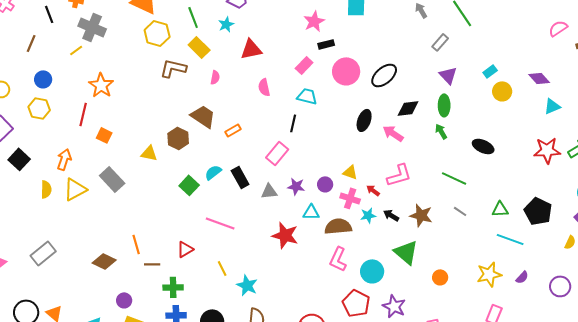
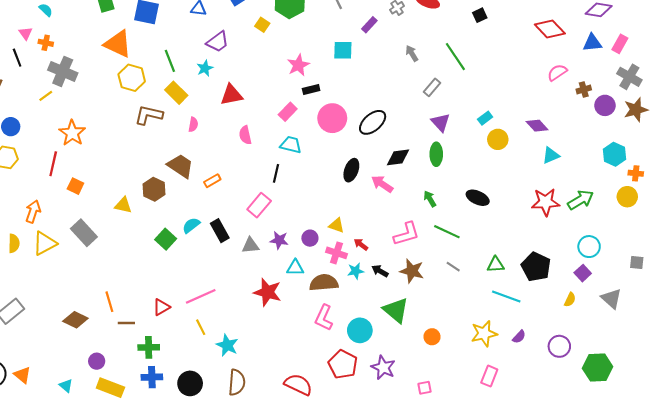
green arrow: (441, 131) -> (430, 199), moved
pink L-shape: (399, 175) -> (407, 234), moved
pink line: (220, 223) -> (201, 296), moved, turned -44

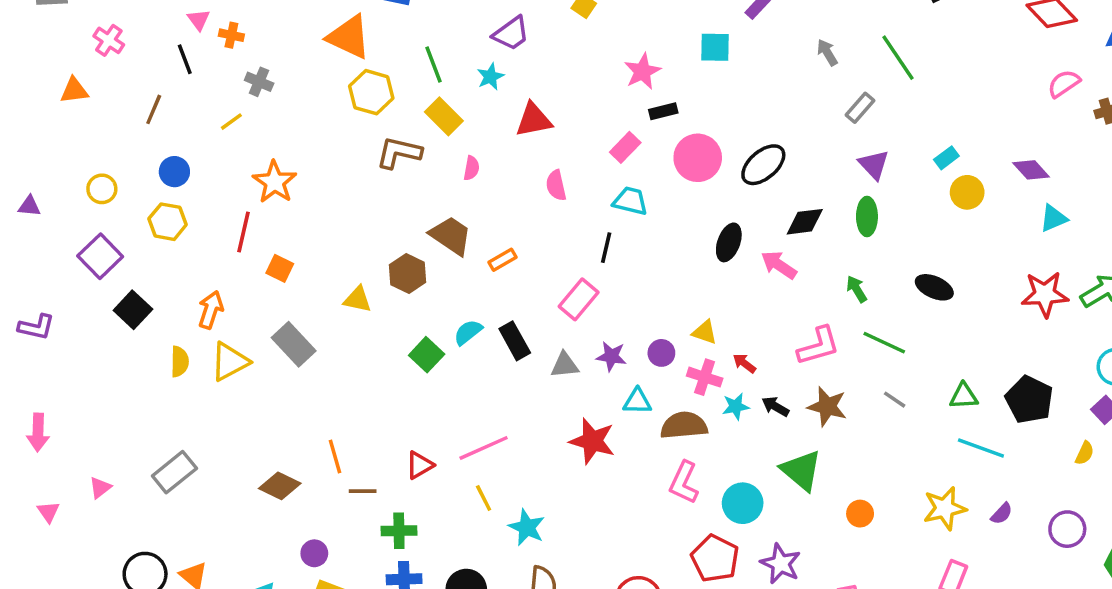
gray cross: (63, 71) -> (259, 82), size x0.6

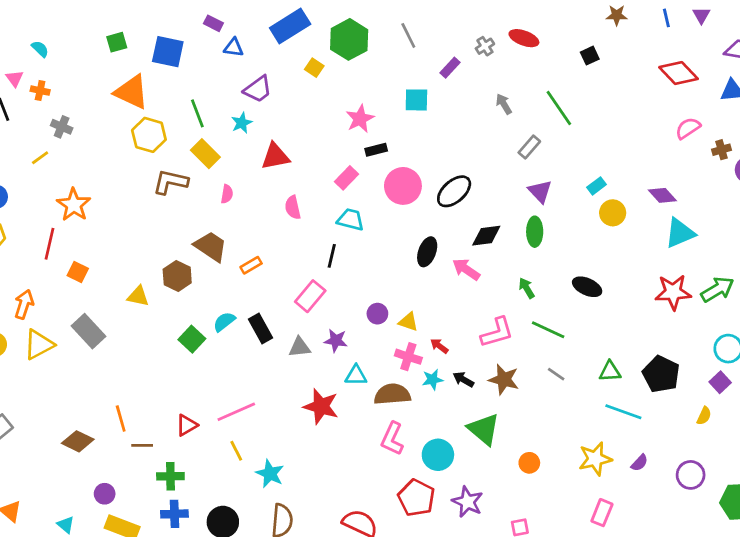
cyan triangle: (1053, 218) -> (680, 233), size x1.4
purple circle: (661, 353) -> (377, 314), moved

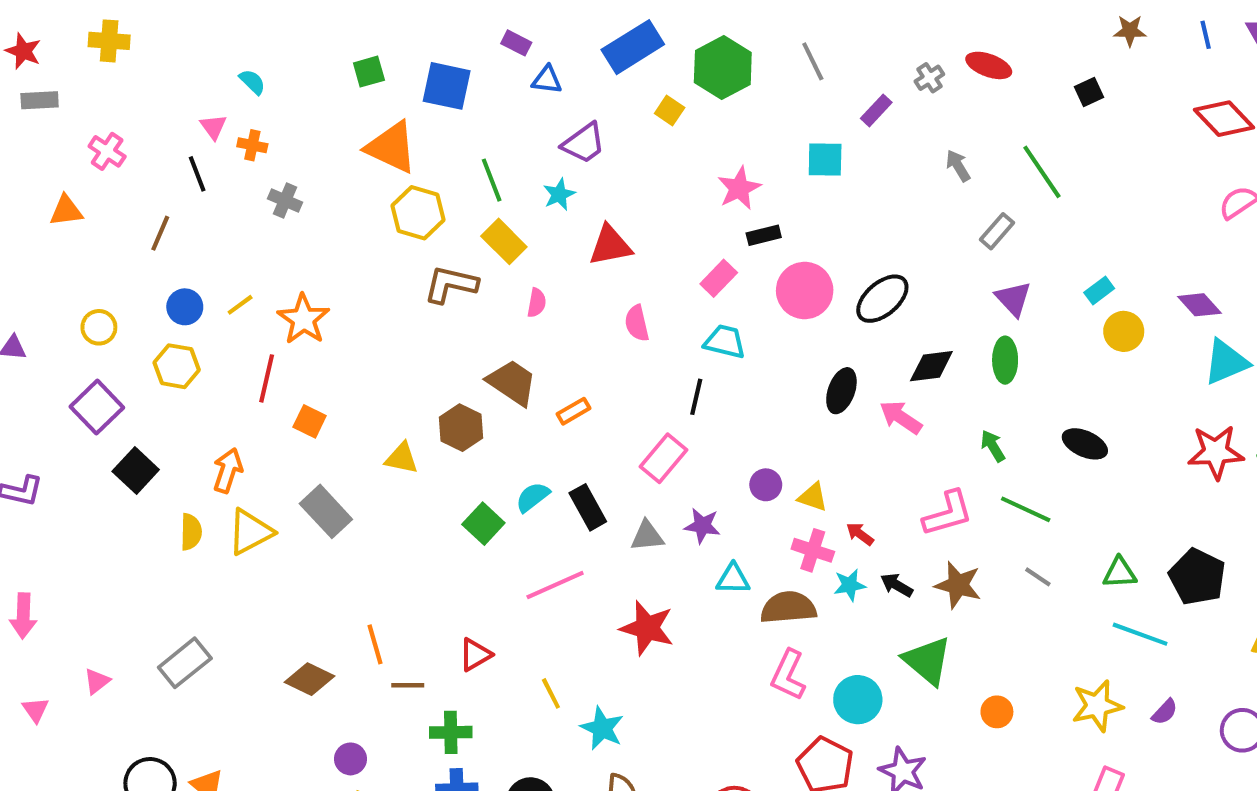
yellow line: (40, 158) -> (240, 305), moved
red star: (321, 406) -> (647, 628), moved
pink line: (236, 412) -> (555, 585), moved

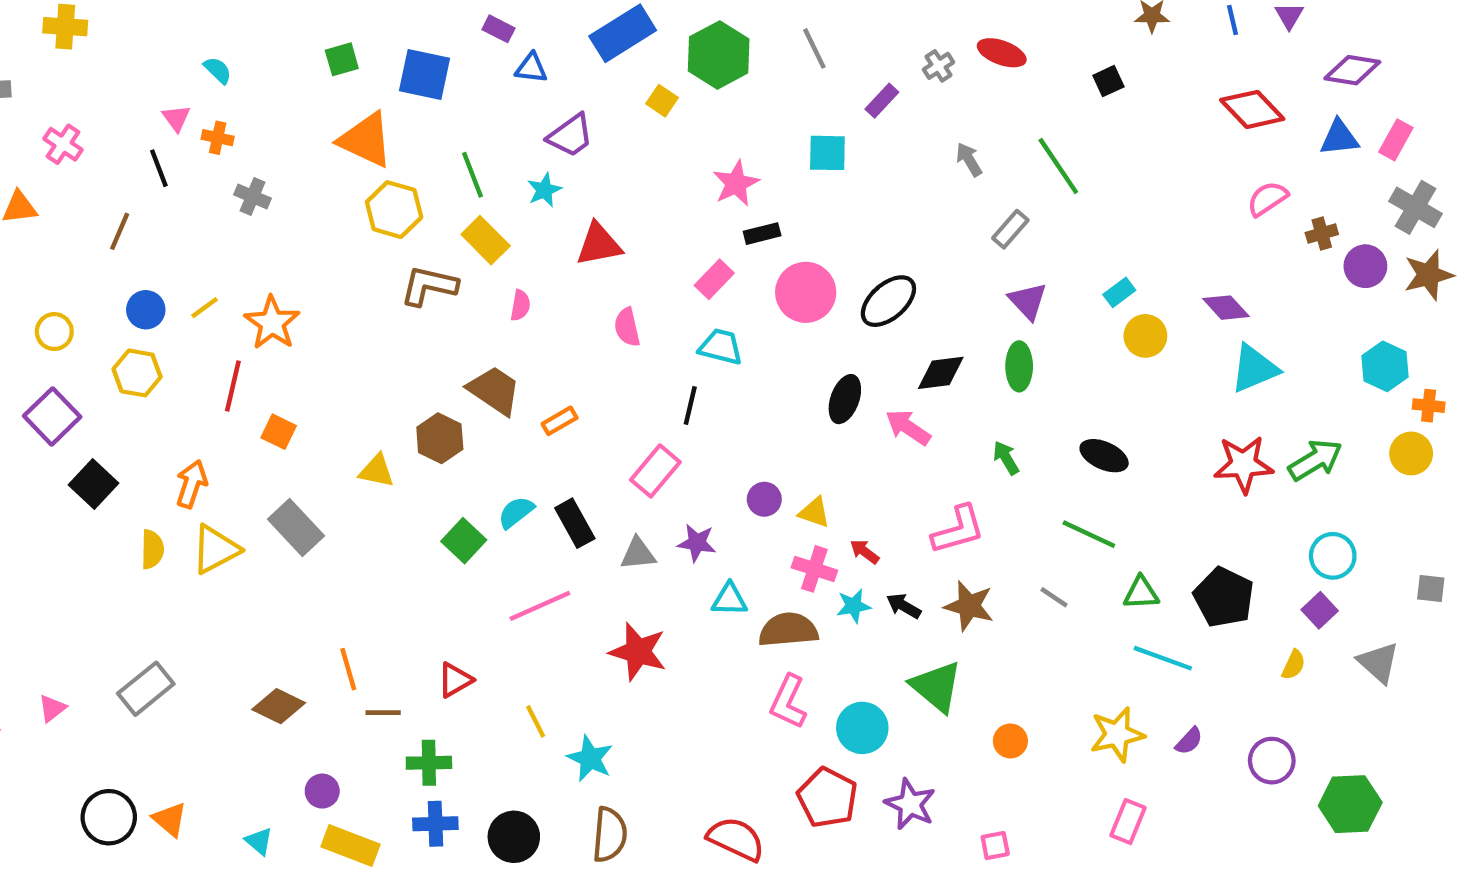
green line: (1026, 509) -> (1089, 534), moved

